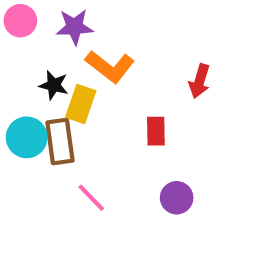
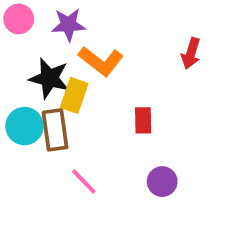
red arrow: (200, 81) -> (191, 53), moved
black star: (54, 85) -> (49, 78), size x1.5

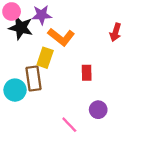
black star: (49, 78) -> (21, 28), moved
cyan circle: (24, 126) -> (15, 90), moved
pink line: (84, 182) -> (69, 125), moved

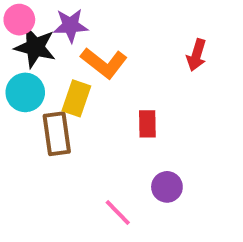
cyan circle: (15, 90) -> (25, 92), moved

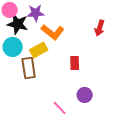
yellow rectangle: (76, 98) -> (39, 50), turned 42

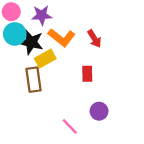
black star: (18, 24) -> (31, 42), moved
red arrow: (100, 28) -> (94, 39), moved, turned -49
cyan circle: (13, 47) -> (15, 34), moved

